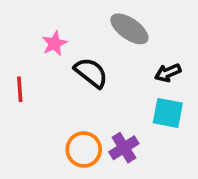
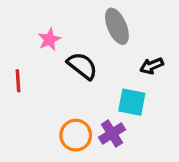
gray ellipse: (129, 29) -> (117, 26), turned 32
cyan square: (168, 113) -> (132, 102), moved

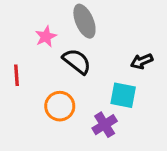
gray ellipse: (117, 26) -> (84, 21), moved
orange circle: (76, 135) -> (60, 106), moved

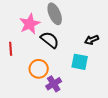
pink star: (46, 37) -> (30, 24), size x1.5
purple cross: (105, 125) -> (54, 84), moved

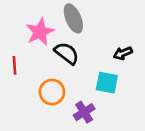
purple cross: (54, 84) -> (84, 112), moved

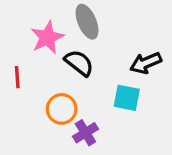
black arrow: (123, 53) -> (146, 63), size x1.4
purple cross: (84, 112) -> (85, 133), moved

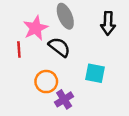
black arrow: (146, 63) -> (108, 23), moved, turned -65
red line: (17, 77) -> (19, 49), moved

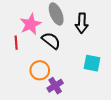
black arrow: (108, 23) -> (82, 23), moved
cyan square: (95, 73) -> (92, 63), moved

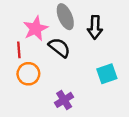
cyan square: (92, 63) -> (107, 74), turned -30
orange circle: (40, 70) -> (28, 74), moved

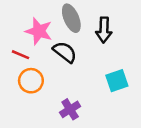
pink star: (36, 29) -> (39, 31), turned -30
red line: (19, 50) -> (21, 55), turned -63

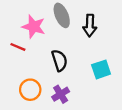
black semicircle: (65, 52) -> (59, 60), moved, turned 35
orange circle: (31, 81) -> (30, 90), moved

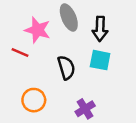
cyan square: (101, 69) -> (100, 60), moved, turned 30
purple cross: (61, 94) -> (85, 109), moved

